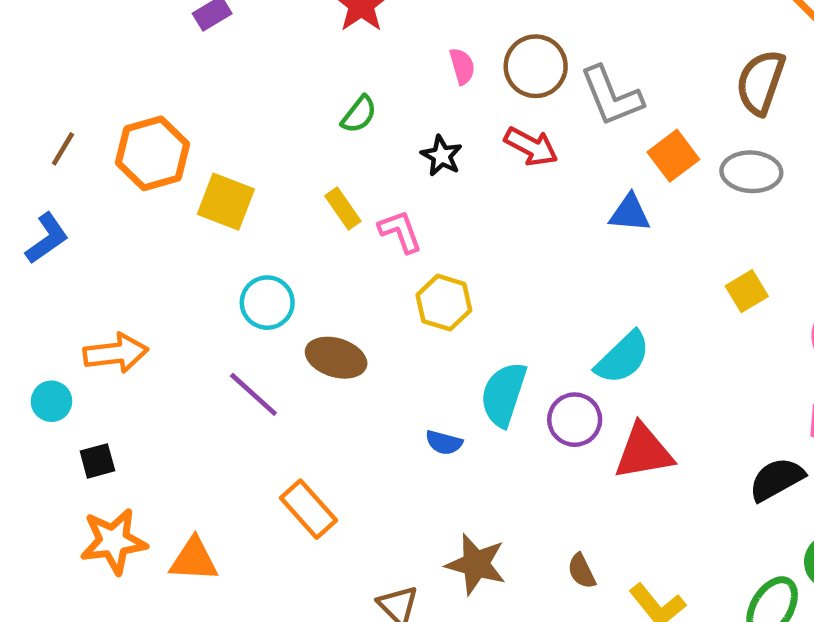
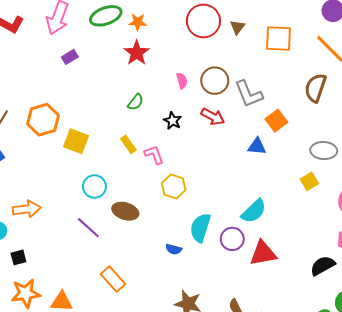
gray ellipse: (751, 172) -> (324, 151), moved

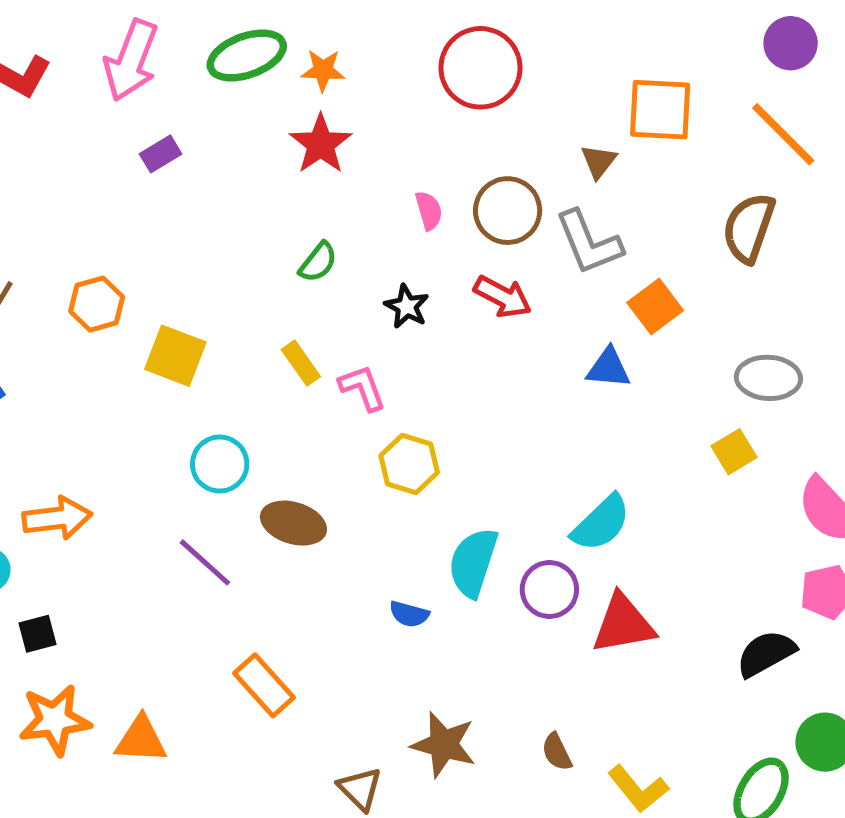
brown triangle: (237, 27) -> (599, 161), moved
orange hexagon: (43, 120) -> (97, 304), size x0.7

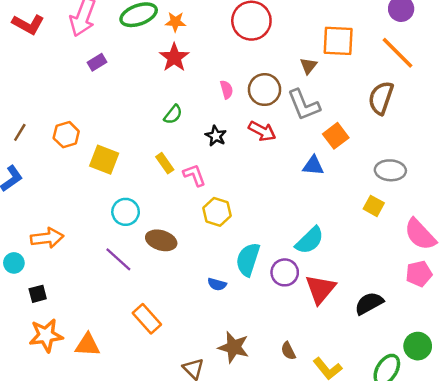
yellow square: (734, 452) -> (374, 206), turned -30
red triangle: (623, 624) -> (320, 289), turned -40
black semicircle: (766, 653) -> (369, 303), moved

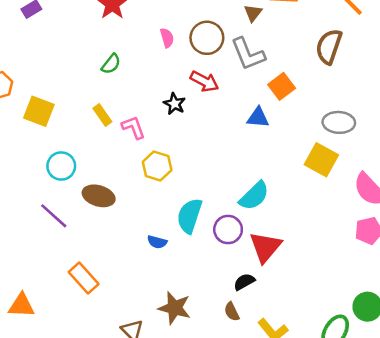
black star: (216, 136) -> (175, 104), moved
yellow square: (374, 206) -> (321, 160), size x1.5
black semicircle: (369, 303) -> (244, 282), moved, size x0.7

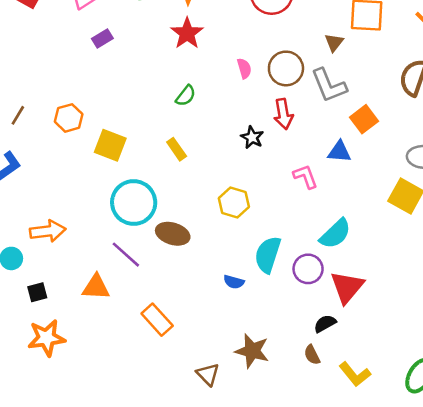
red arrow: (204, 81) -> (283, 114), turned 52
pink L-shape: (133, 127) -> (305, 176), moved
cyan circle: (61, 166) -> (134, 202), size x1.5
orange triangle: (21, 305) -> (96, 287), moved

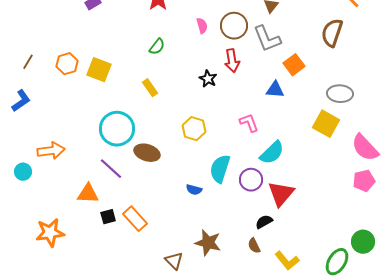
yellow square: (110, 145) -> (99, 70), moved
pink L-shape: (305, 176) -> (249, 123), moved
black square: (37, 292) -> (108, 217), moved

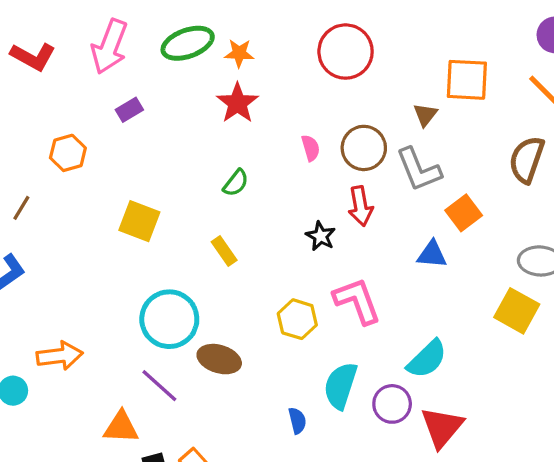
orange hexagon: (67, 64) -> (68, 153), moved
pink L-shape: (249, 123) -> (357, 301), moved, size x1.5
blue semicircle: (194, 190) -> (297, 421), turned -119

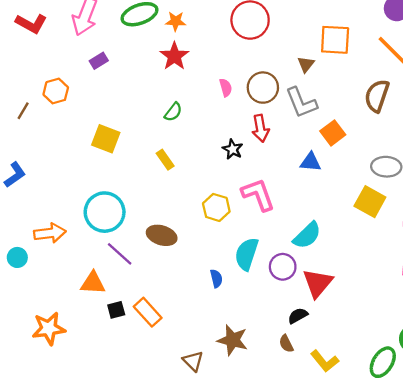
brown line: (21, 208) -> (23, 111), moved
cyan circle: (169, 319) -> (105, 212), moved

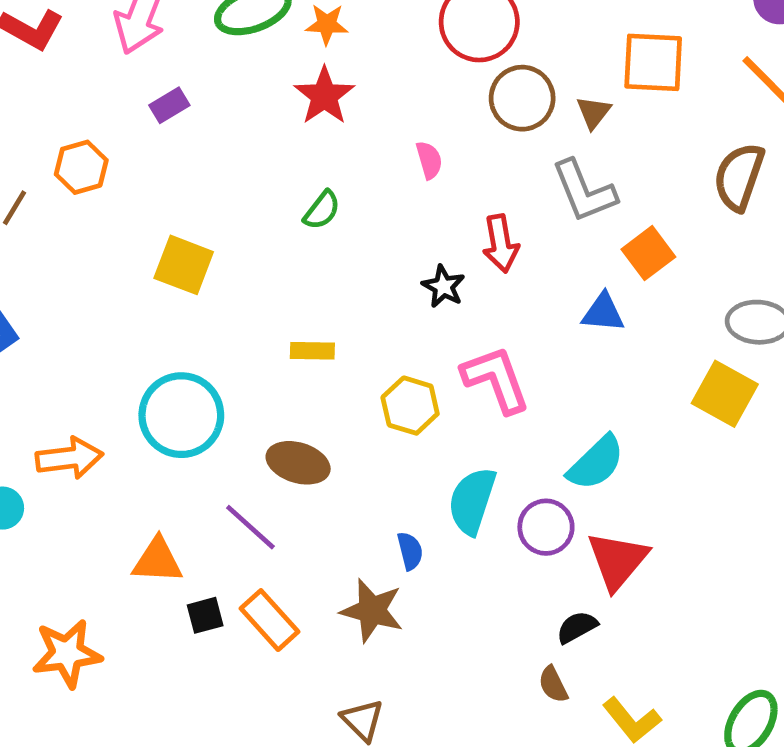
brown circle: (263, 88) -> (522, 98), moved
yellow rectangle: (165, 160) -> (312, 351), moved, turned -54
purple line: (120, 254) -> (250, 527), moved
brown star: (233, 340) -> (372, 611), moved

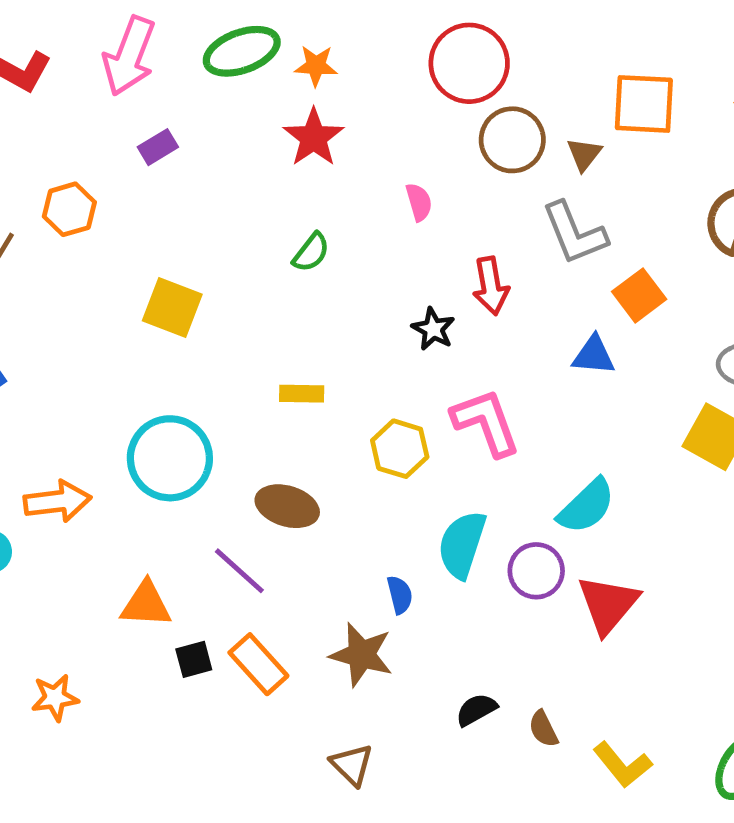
black semicircle: (577, 627) -> (476, 710), moved
orange star: (67, 653) -> (55, 698), size x0.7

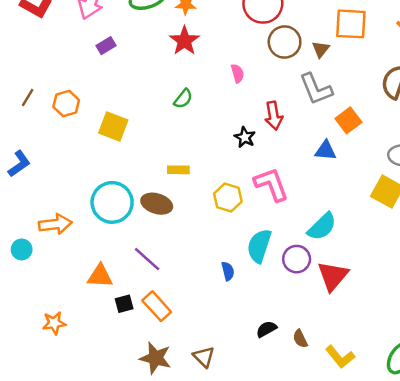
orange hexagon: (69, 209) -> (66, 104), moved
brown ellipse: (287, 506) -> (157, 204), moved
brown star: (361, 655) -> (155, 358), moved

